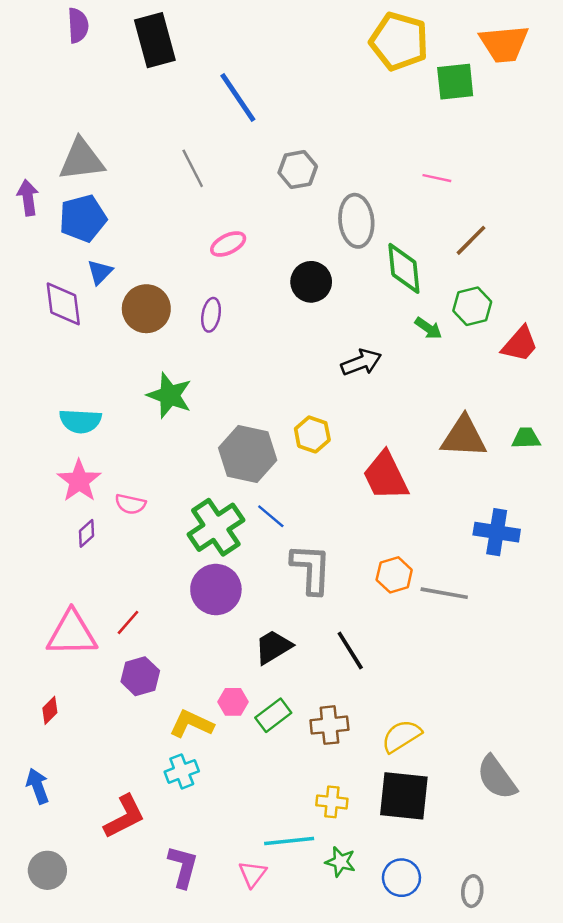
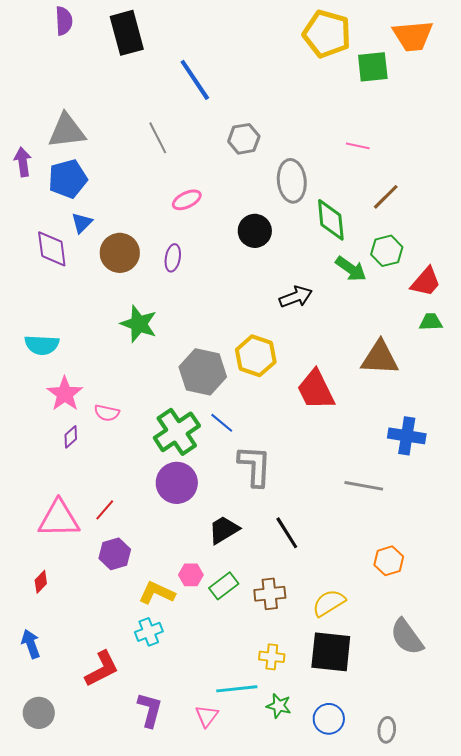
green arrow: (428, 328) -> (351, 269), size x1.4
cyan semicircle: (80, 421) -> (42, 345), moved
yellow hexagon: (312, 434) -> (256, 356), size x1.4
green trapezoid: (526, 438) -> (431, 322), moved
orange hexagon: (394, 575) -> (389, 561), moved

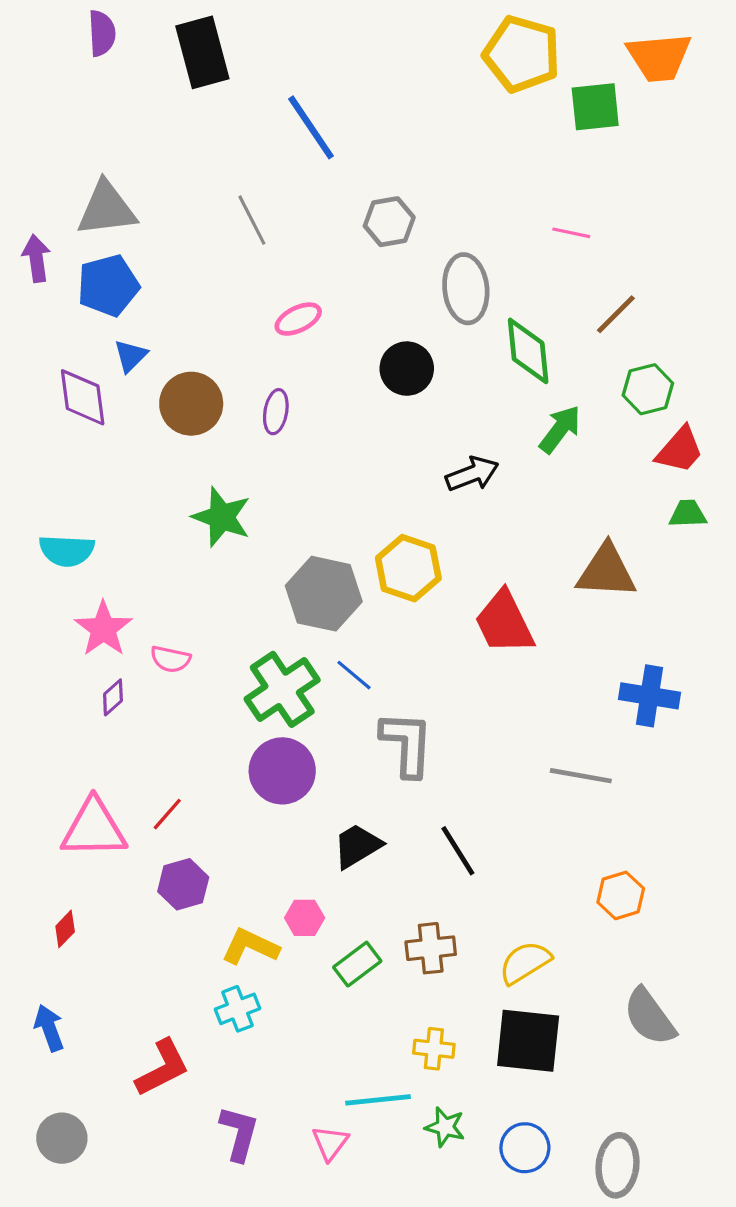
green hexagon: (387, 251) -> (648, 389), moved
green arrow: (351, 269) -> (560, 429), turned -88
green rectangle: (224, 586) -> (357, 964), moved
gray ellipse: (387, 730) -> (618, 1165), size x1.5

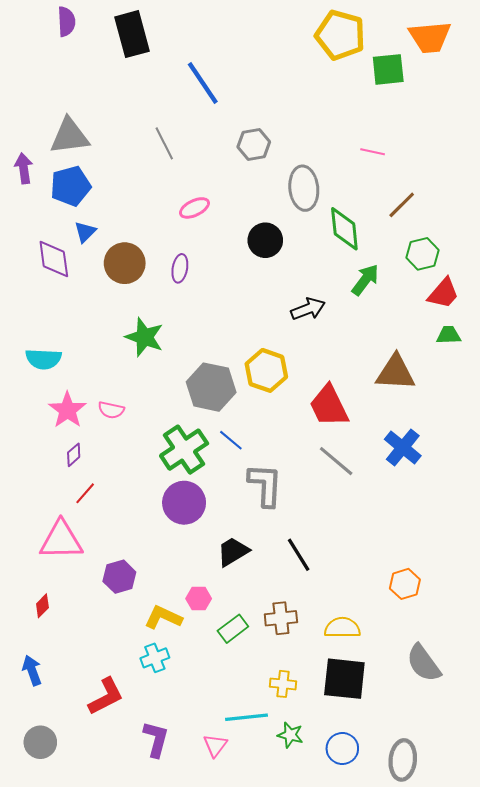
pink semicircle: (170, 659) -> (111, 410), moved
blue cross: (649, 696) -> (403, 448), moved, turned 30
gray line: (581, 776) -> (336, 461), moved, turned 30
red line: (167, 814) -> (85, 493), moved
yellow semicircle: (525, 963) -> (342, 628), turned 32

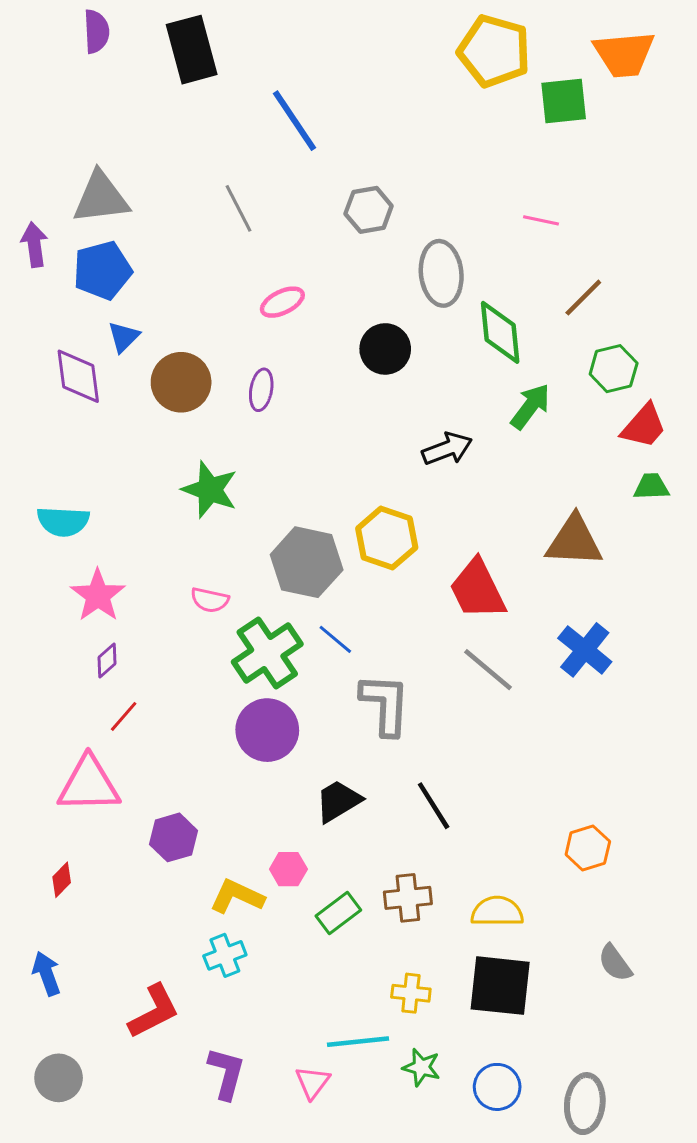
pink semicircle: (111, 410) -> (210, 600), moved
gray semicircle: (424, 663) -> (615, 963), size x0.7

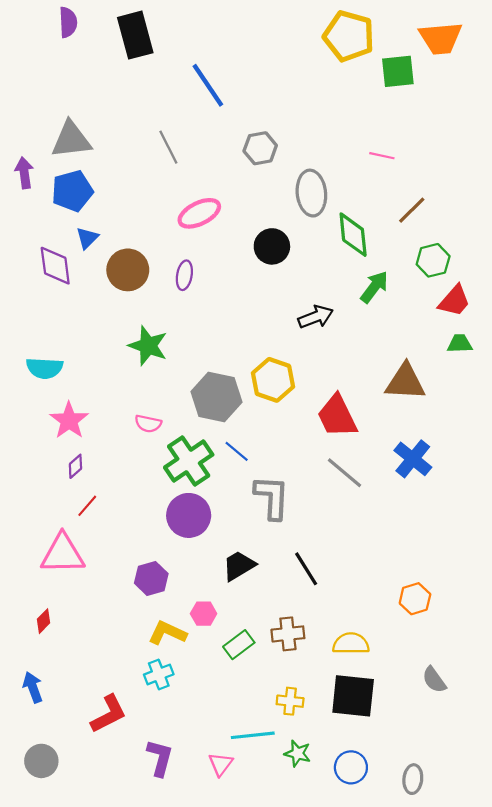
pink ellipse: (282, 302) -> (199, 213), size x1.4
purple hexagon: (173, 837) -> (151, 578), moved
gray ellipse: (585, 1104) -> (413, 779), size x0.7

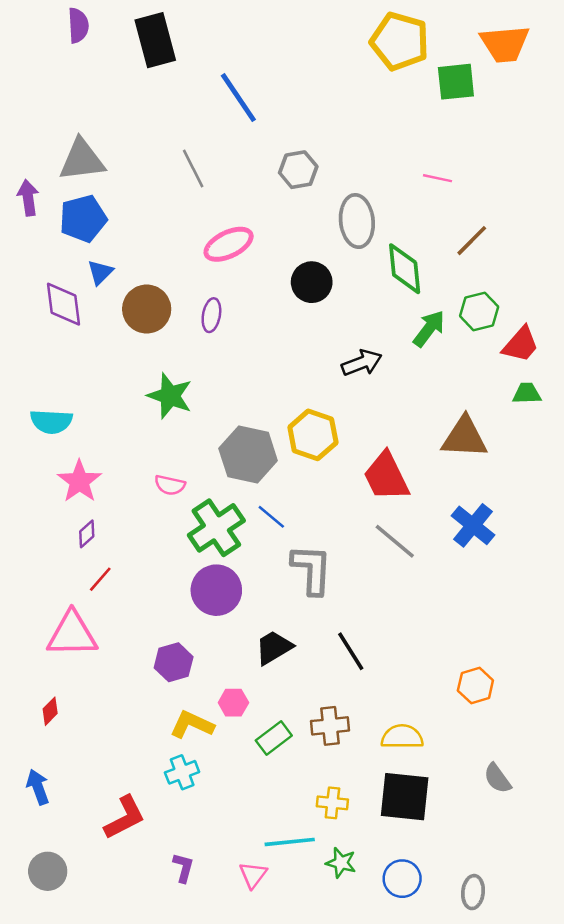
green hexagon: (433, 260) -> (479, 311), moved
purple L-shape: (160, 758) -> (183, 868), size x0.7

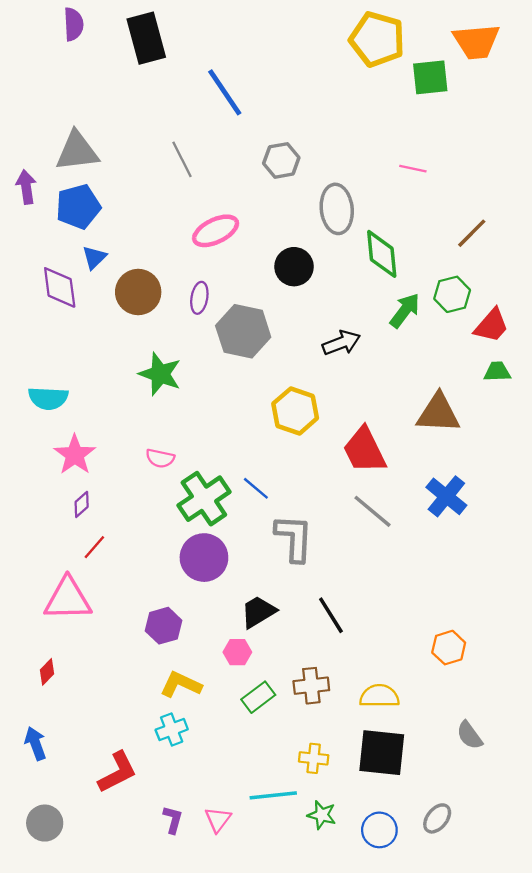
brown line: (472, 241) -> (472, 233), moved
gray hexagon: (248, 454) -> (243, 331), moved
pink hexagon: (233, 703) -> (237, 652), moved
pink triangle: (253, 875) -> (218, 820), moved
gray ellipse: (473, 892) -> (437, 818), moved, turned 32

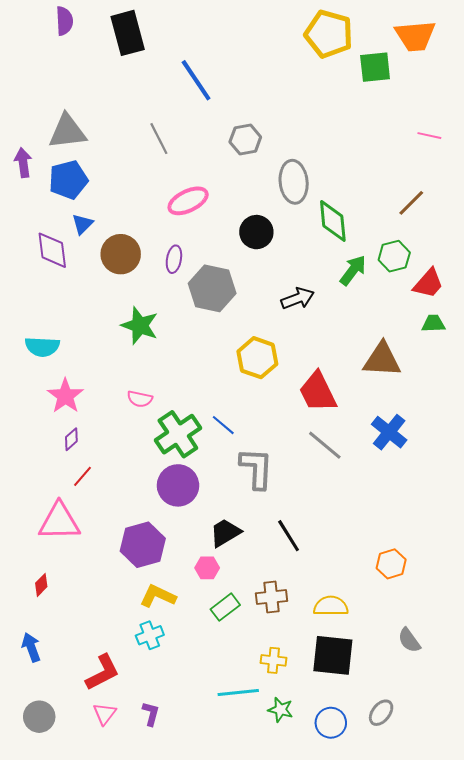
pink line: (413, 169) -> (429, 136), moved
purple hexagon: (164, 626) -> (143, 545), size x1.4
pink triangle: (218, 820) -> (105, 714), moved

